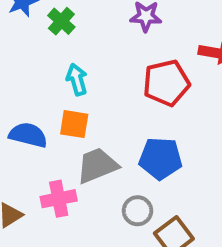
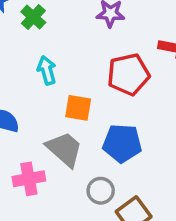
orange square: (74, 124) -> (78, 108), moved
gray trapezoid: (97, 166) -> (64, 149), turned 63

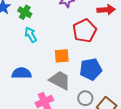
cyan arrow: (47, 70) -> (31, 35), moved

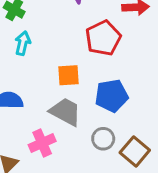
cyan arrow: (31, 35) -> (23, 43), turned 42

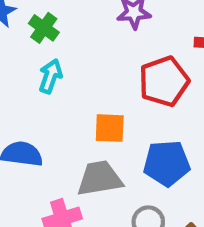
gray trapezoid: (65, 112) -> (100, 178), turned -44

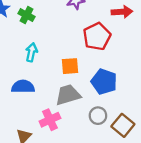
cyan arrow: (50, 76) -> (31, 52), moved
blue pentagon: (167, 163) -> (104, 82), turned 30

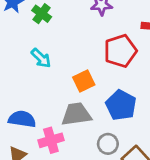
cyan arrow: (31, 52) -> (41, 58), turned 114
orange square: (70, 66) -> (84, 81), turned -30
blue semicircle: (23, 87) -> (22, 119), moved

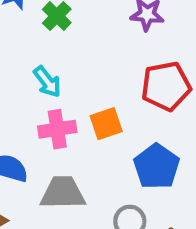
gray trapezoid: (76, 114) -> (63, 193), moved
pink cross: (51, 140) -> (57, 129), moved

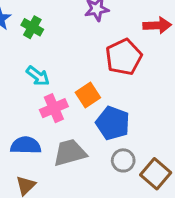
blue pentagon: (157, 166) -> (113, 123), moved

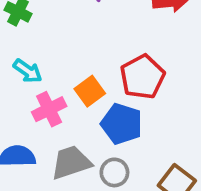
red pentagon: (124, 57) -> (142, 77), moved
gray circle: (123, 160) -> (114, 172), moved

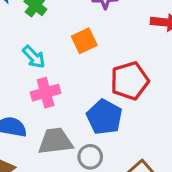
orange square: (90, 91) -> (84, 41), moved

